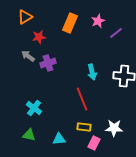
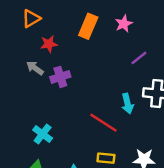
purple line: (116, 33) -> (139, 58), moved
cyan arrow: (92, 72) -> (128, 104), moved
red line: (82, 99) -> (103, 123), turned -35

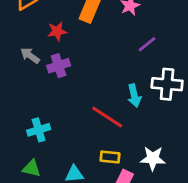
red star: (49, 44) -> (57, 31), moved
cyan cross: (43, 134) -> (39, 130), turned 36

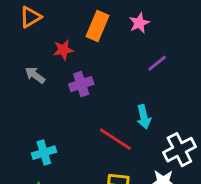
purple cross: (59, 66) -> (81, 84), moved
white cross: (167, 84) -> (179, 150), moved, turned -32

